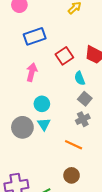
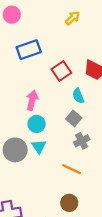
pink arrow: (32, 72) -> (32, 100), moved
gray square: (85, 99) -> (74, 118), moved

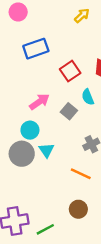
pink arrow: (32, 100) -> (39, 102), turned 42
gray square: (74, 118) -> (69, 111), moved
cyan circle: (37, 124) -> (30, 130), moved

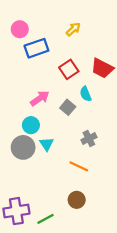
pink circle: (18, 12) -> (20, 29), moved
yellow arrow: (82, 16) -> (73, 29), moved

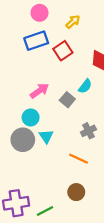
pink circle: (20, 29) -> (39, 13), moved
red square: (69, 69) -> (63, 51), moved
cyan semicircle: (86, 94) -> (85, 86), turned -120

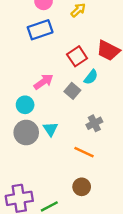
red square: (63, 51) -> (77, 56), moved
cyan circle: (31, 117) -> (25, 105), moved

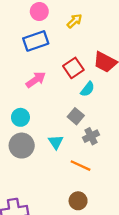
pink arrow: (44, 82) -> (36, 80), moved
gray square: (72, 91) -> (76, 116), moved
cyan triangle: (50, 129) -> (56, 142), moved

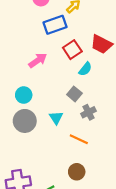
blue rectangle: (36, 41) -> (55, 25), moved

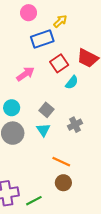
gray square: (74, 94) -> (46, 110), moved
orange line: (79, 139) -> (61, 162), moved

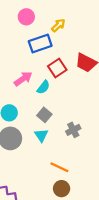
cyan semicircle: (72, 82) -> (43, 87), moved

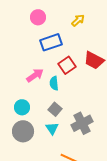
yellow arrow: (58, 25) -> (78, 20), moved
cyan semicircle: (43, 87) -> (54, 83), turned 136
gray cross: (73, 130) -> (82, 123), size x1.5

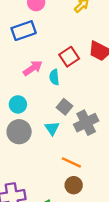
blue rectangle: (51, 42) -> (24, 31), moved
gray square: (55, 109) -> (65, 107), moved

